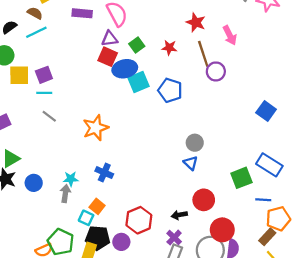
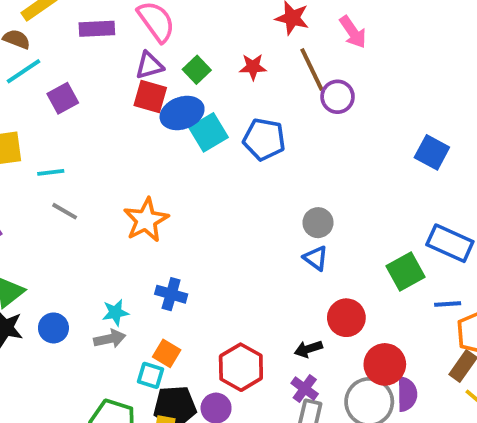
purple square: (44, 75) -> (63, 98), moved
gray arrow: (65, 194) -> (110, 339), turned 78

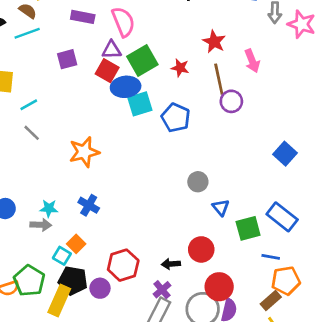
green square: (197, 70) -> (142, 61), size x1.6
purple square: (63, 98) -> (67, 59), moved
cyan line: (51, 172) -> (29, 105), turned -36
blue triangle: (316, 258) -> (221, 208), moved

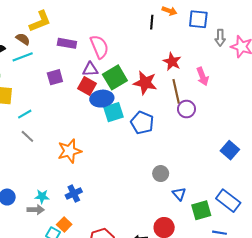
red star: (180, 68) -> (145, 83), size x1.6
blue cross: (89, 205) -> (74, 194), turned 35

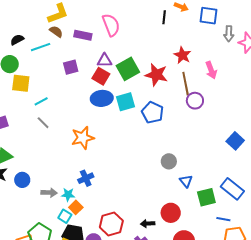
brown semicircle: (23, 39) -> (56, 32), moved
pink semicircle: (99, 47) -> (111, 25), moved
blue ellipse: (102, 99) -> (102, 98), moved
cyan star: (42, 196) -> (68, 195), moved

